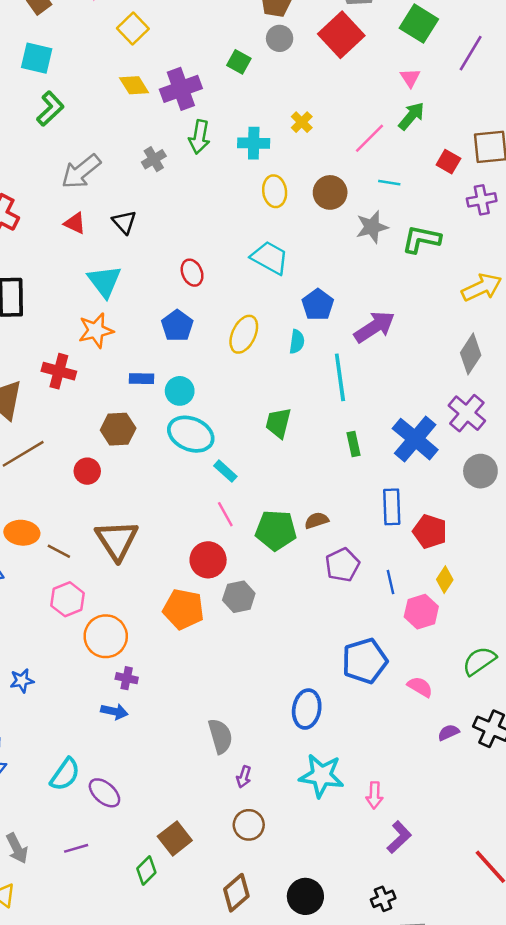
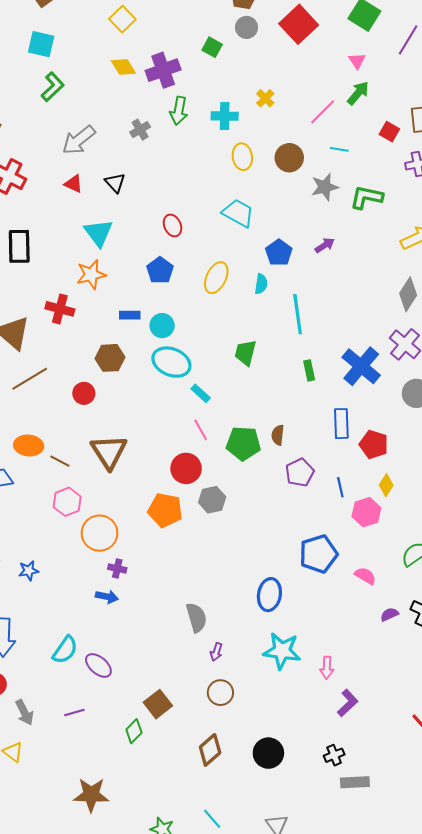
purple arrow: (374, 327) -> (325, 245), moved, size x0.6
brown semicircle: (317, 520) -> (278, 435), turned -66

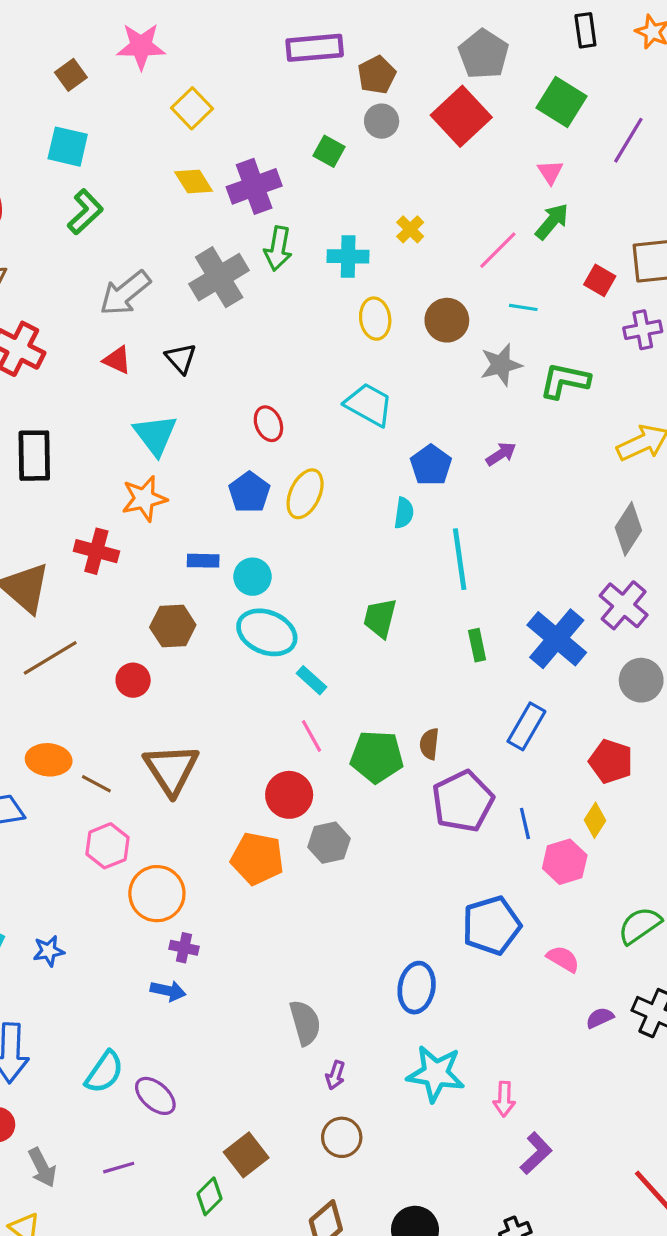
gray cross: (140, 130) -> (219, 277), size x1.8
yellow ellipse: (216, 278) -> (305, 494), moved
blue rectangle: (341, 424) -> (526, 726), turned 32
red pentagon: (374, 444) -> (611, 761), moved
purple pentagon: (300, 473) -> (463, 801), size x1.4

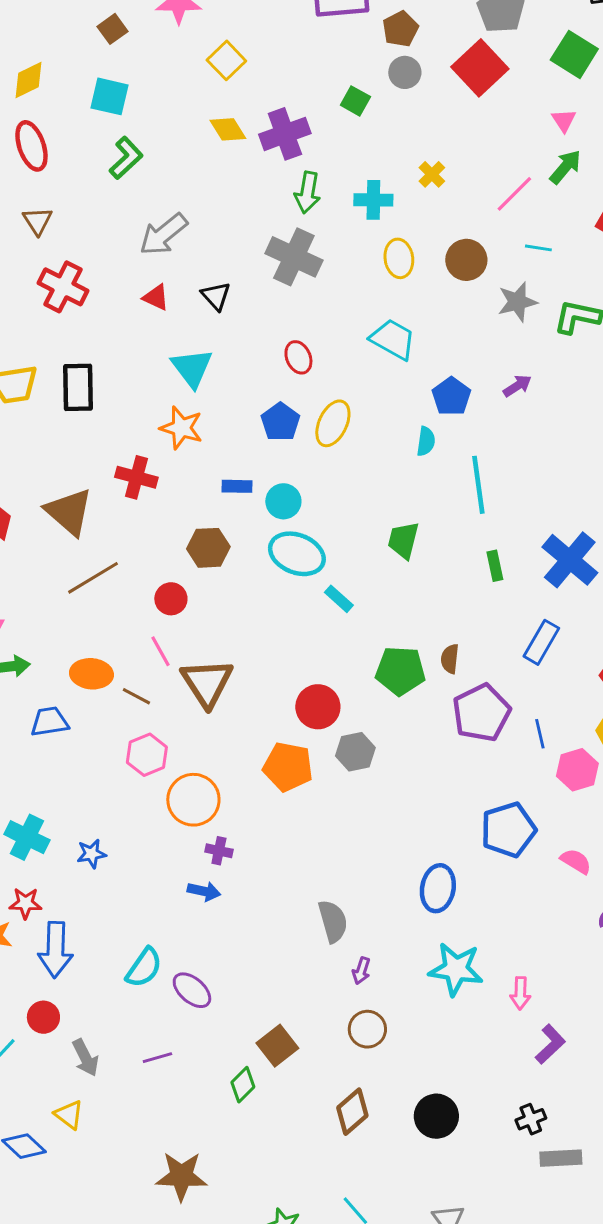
gray cross: (219, 277) -> (294, 257), moved, turned -34
orange star: (144, 499) -> (181, 428), turned 30
pink line: (311, 736) -> (160, 651), moved

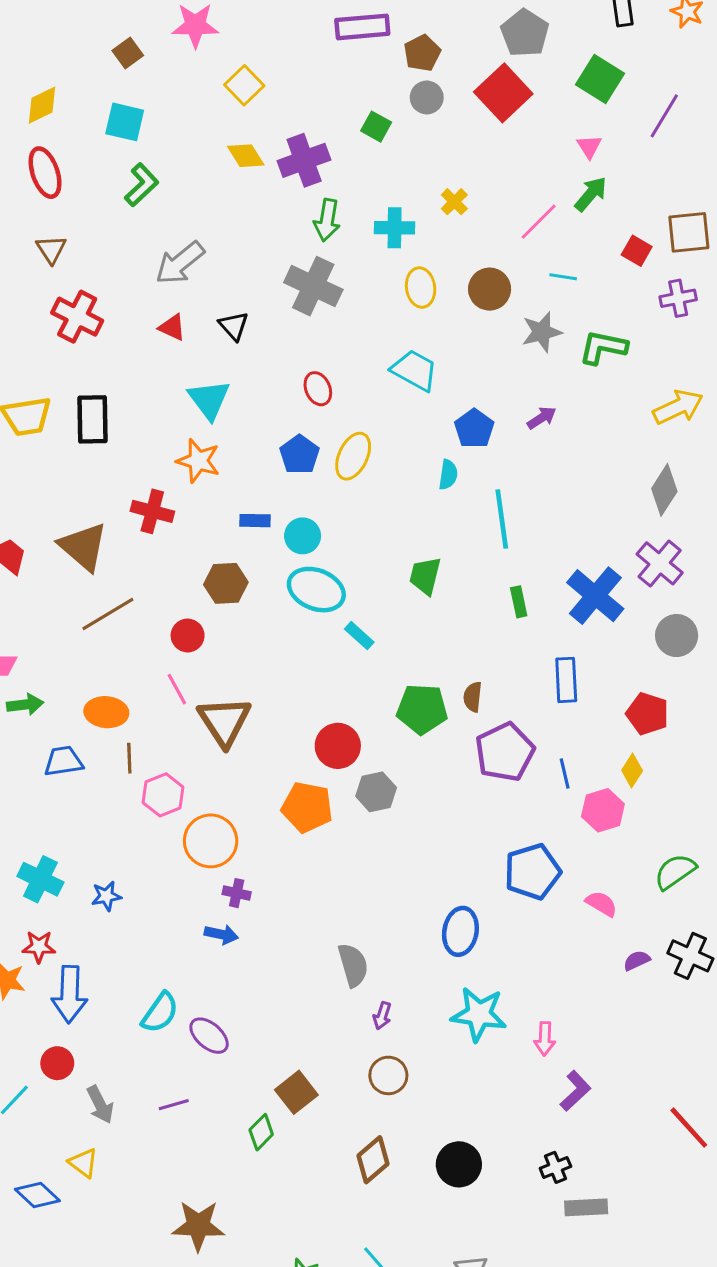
blue rectangle: (541, 642) -> (566, 680), turned -33
brown line: (136, 696) -> (129, 758), moved, turned 60

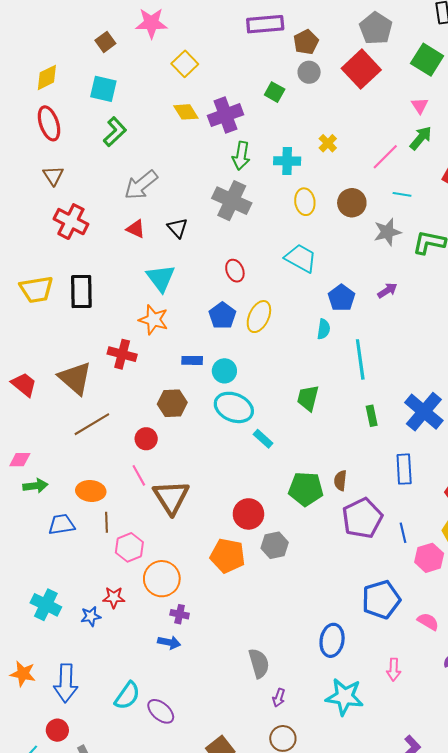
red star: (39, 947) -> (114, 597), moved
pink arrow: (545, 1039) -> (394, 670), moved

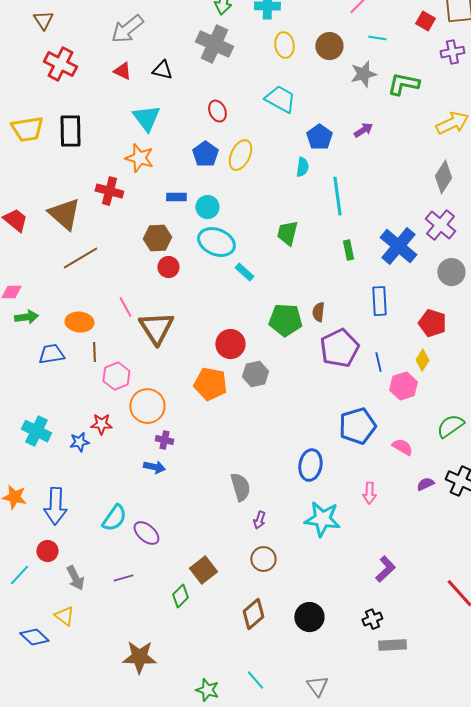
black triangle: (177, 228) -> (162, 70), turned -35
red circle: (146, 439) -> (168, 267), moved

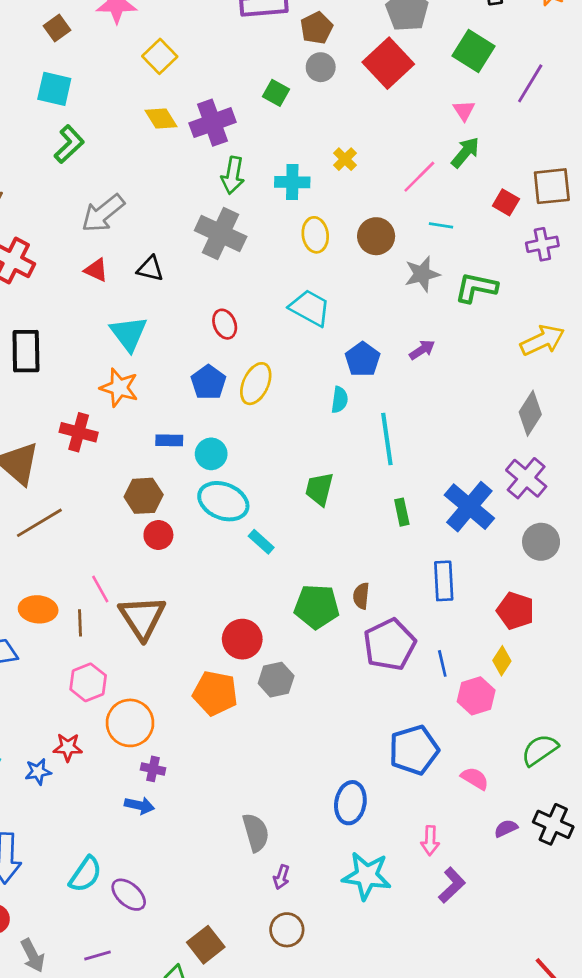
brown line: (94, 352) -> (80, 623), moved
purple L-shape: (385, 569) -> (452, 885), moved

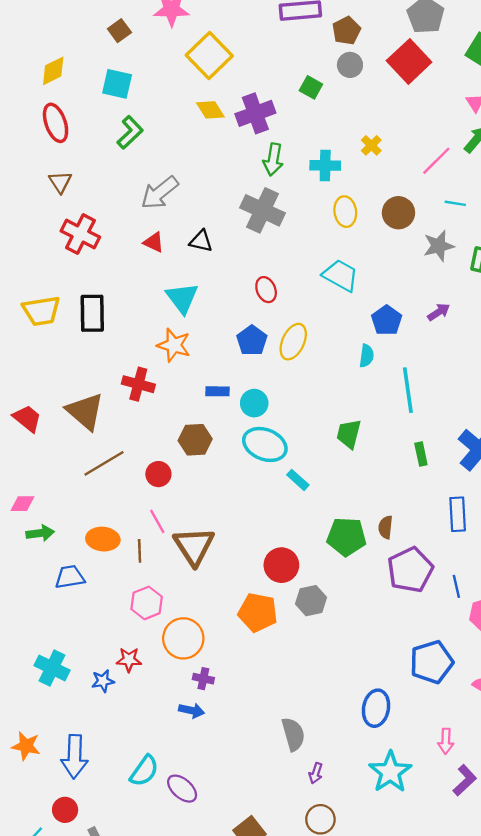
yellow square: (160, 56) -> (209, 55), size x1.5
red circle: (158, 535) -> (158, 474), moved
cyan star: (367, 876) -> (390, 772), turned 30

